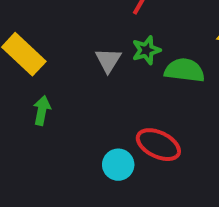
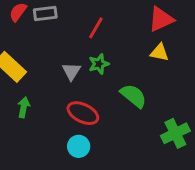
green semicircle: (185, 70) -> (133, 96), moved, turned 32
red ellipse: (158, 145) -> (83, 113), moved

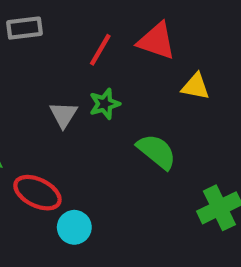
red triangle: (161, 19) -> (157, 41), moved, turned 44
red ellipse: (83, 113) -> (37, 193), moved

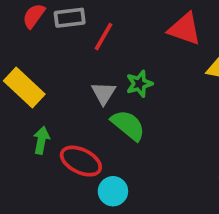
red line: (100, 50) -> (104, 37), moved
green semicircle: (157, 151) -> (128, 125), moved

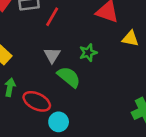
green star: (139, 84) -> (88, 53), moved

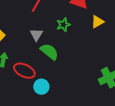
yellow triangle: (130, 39) -> (97, 22), turned -40
green star: (88, 53) -> (63, 25), moved

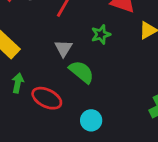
cyan circle: (41, 87) -> (91, 120), moved

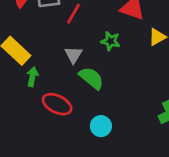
green star: (101, 34) -> (111, 41), turned 30
green arrow: (18, 83) -> (32, 77), moved

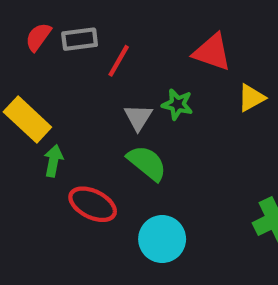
gray triangle: (74, 55) -> (138, 117), moved
cyan circle: (101, 126) -> (162, 239), size x1.4

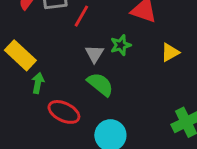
yellow triangle: (251, 98) -> (170, 52), moved
green star: (177, 104) -> (121, 45), turned -30

